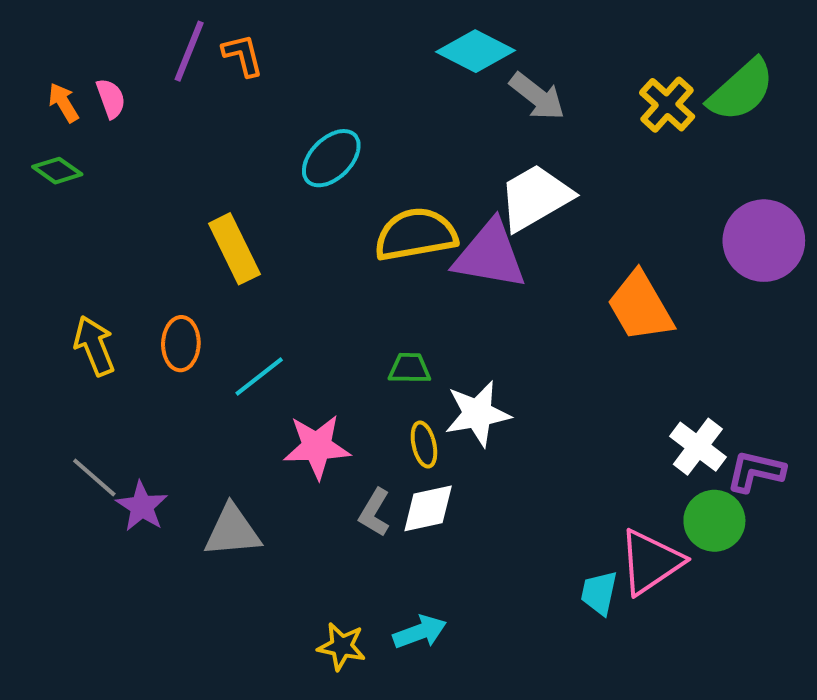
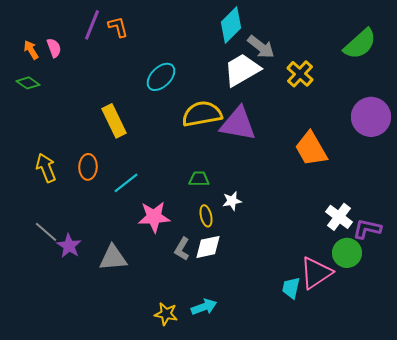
cyan diamond: (475, 51) -> (231, 25), turned -72
yellow cross: (667, 105) -> (300, 74), moved
white trapezoid: (535, 197) -> (242, 70), moved
white star: (478, 414) -> (232, 201), size x0.6

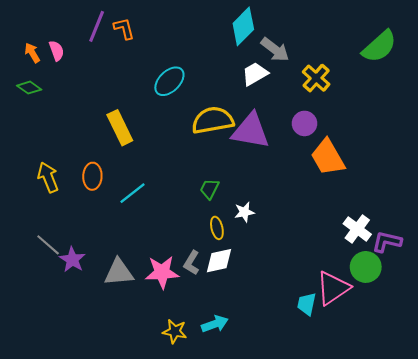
white trapezoid: (242, 70) -> (255, 74), size x0.7
purple circle: (371, 117) -> (304, 123), moved, size x0.6
green trapezoid: (199, 179) -> (210, 189), turned -65
pink star: (154, 217) -> (162, 272), moved

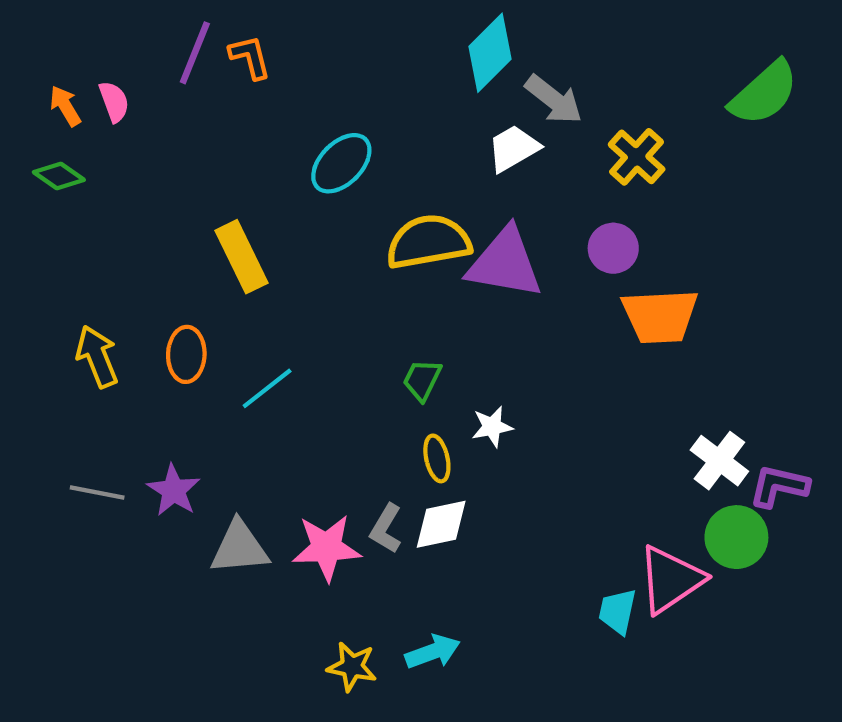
orange trapezoid: (328, 157) -> (660, 316), turned -63
gray line: (48, 245) -> (97, 492), turned -30
purple star: (72, 260) -> (174, 490), moved

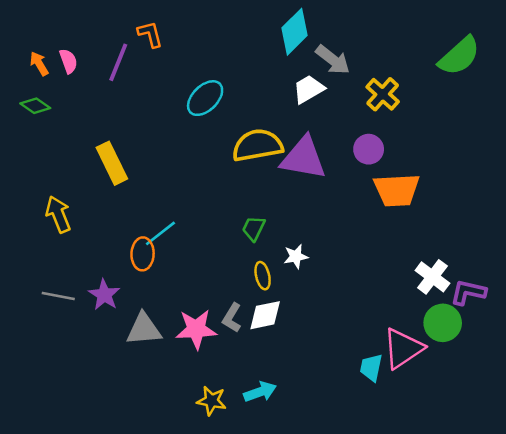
purple line: (195, 53) -> (118, 62), moved
yellow rectangle: (242, 257) -> (112, 163), moved
orange ellipse: (186, 354) -> (143, 254), moved

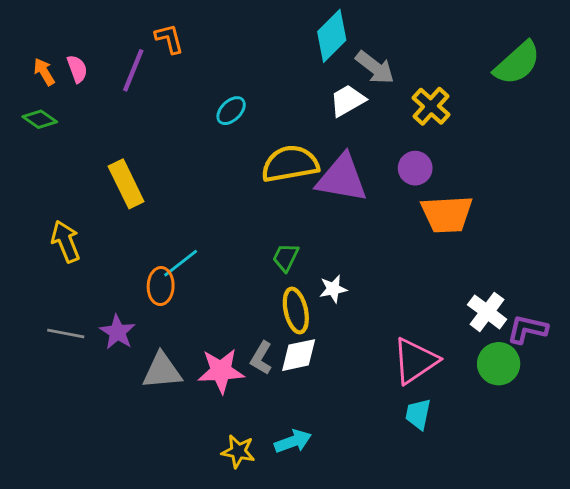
cyan ellipse: (205, 98) -> (231, 111), size x0.7
yellow ellipse: (263, 276) -> (296, 310), size x1.4
pink triangle: (403, 348) -> (415, 361), moved

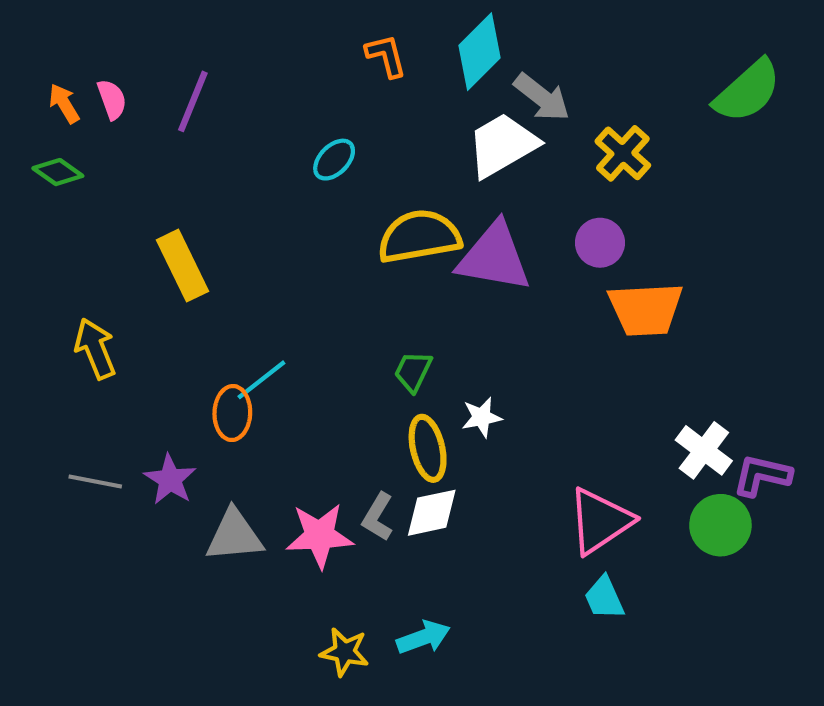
orange L-shape: (169, 39) -> (386, 56), moved
white trapezoid: (348, 101) -> (502, 145), size x1.4
cyan trapezoid: (418, 414) -> (604, 598), turned -36

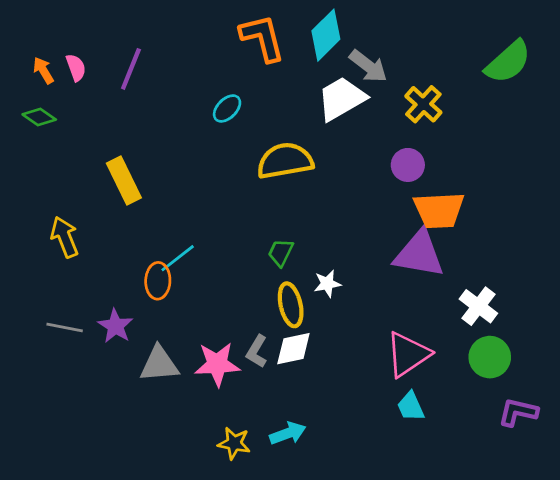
orange L-shape: (386, 56) -> (262, 38), size x1.6
purple triangle: (494, 257) -> (419, 254), moved
purple L-shape: (762, 475) -> (518, 412), moved

